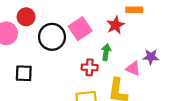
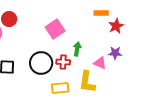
red star: (115, 25) -> (116, 26), moved
black circle: (52, 37) -> (41, 63), moved

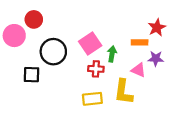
orange rectangle: (101, 13) -> (140, 42), moved
pink square: (55, 29) -> (90, 44), moved
black circle: (41, 63) -> (53, 52), moved

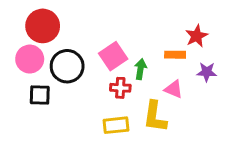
red circle: (34, 19) -> (43, 26), size x1.5
pink circle: (14, 36) -> (30, 59), moved
purple star: (156, 59) -> (207, 72), moved

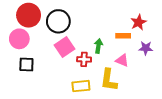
pink square: (113, 56) -> (65, 47), moved
black circle: (67, 66) -> (58, 21), moved

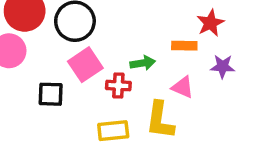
green arrow: (98, 46) -> (143, 63), turned 72
black square: (26, 65) -> (51, 94), moved

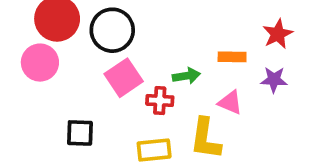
red star: (210, 23) -> (278, 34), moved
black square: (51, 94) -> (80, 133), moved

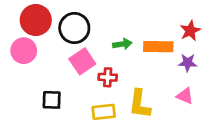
orange rectangle: (232, 57) -> (158, 47), size x1.5
green arrow: (186, 76) -> (122, 44), moved
pink triangle: (230, 102) -> (185, 96), moved

